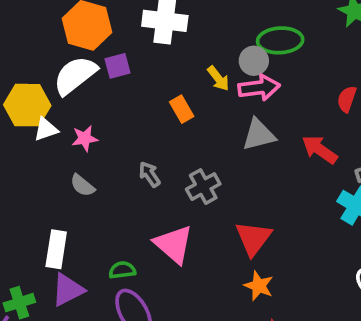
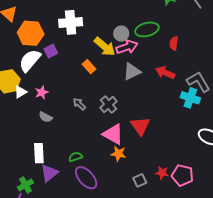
green ellipse: (280, 40) -> (147, 29), moved
yellow arrow: (218, 78) -> (105, 47), size x1.6
pink triangle: (174, 244) -> (113, 134), moved
orange star: (259, 286) -> (118, 154), moved

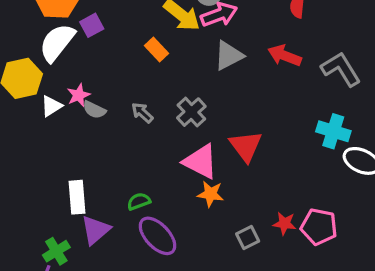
white triangle: (20, 92) -> (51, 106), moved
cyan cross: (190, 98) -> (333, 131), moved
gray semicircle: (46, 117) -> (94, 110), moved

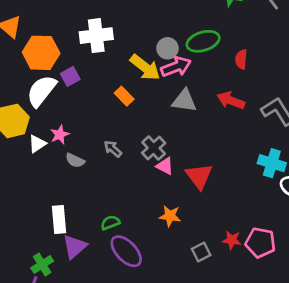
gray triangle: (229, 56) -> (184, 101), turned 36
gray semicircle: (94, 110) -> (75, 160), moved
pink triangle: (201, 162) -> (165, 166), moved, size x0.6

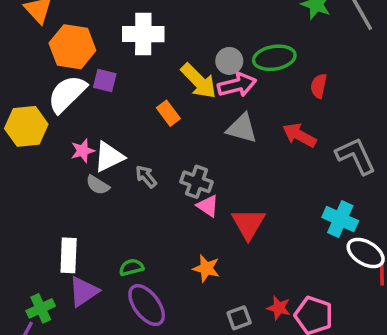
purple square: (70, 76) -> (105, 80), turned 36
white triangle: (37, 144) -> (109, 157), moved, size x1.4
gray cross: (154, 148) -> (197, 182), turned -35

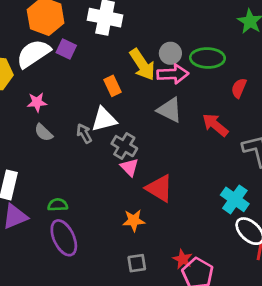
white triangle: (109, 157) -> (104, 119), moved
red triangle: (248, 224) -> (159, 188), turned -40
orange star: (206, 268) -> (134, 220), moved, turned -30
red star: (279, 308) -> (183, 259), moved

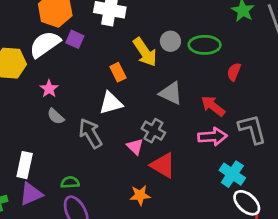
pink arrow: (173, 74) -> (212, 137), moved
pink star: (37, 102) -> (49, 89), turned -30
gray arrow: (84, 133) -> (90, 133), moved, size x1.6
gray cross: (124, 146) -> (153, 131), moved

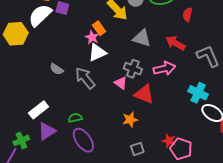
pink star: (49, 89) -> (92, 37), moved
pink arrow: (212, 137) -> (164, 69), moved
white rectangle: (25, 165) -> (38, 110), turned 48

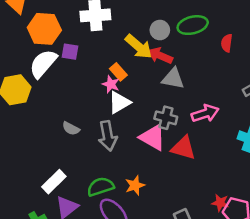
red arrow: (175, 43) -> (160, 56), moved
gray arrow: (85, 78) -> (108, 136), turned -145
pink triangle: (121, 83) -> (153, 137), size x1.6
green semicircle: (75, 118) -> (100, 187), size x1.5
orange star: (130, 120) -> (135, 185), moved

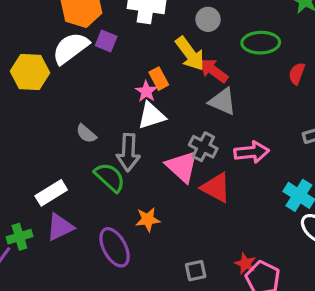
gray circle: (160, 30) -> (208, 19), moved
green semicircle: (100, 187) -> (110, 177), moved, turned 48

